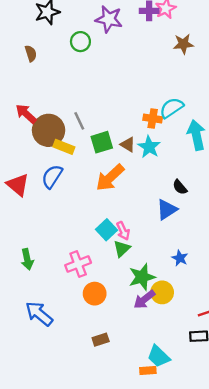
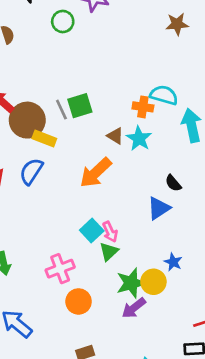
cyan semicircle: (172, 108) -> (164, 95), turned 50
green square: (102, 142) -> (80, 106), moved
yellow circle: (162, 292) -> (153, 282), moved

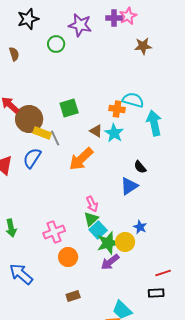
gray line: (61, 110) -> (55, 138), moved
cyan square: (92, 231) -> (98, 230), moved

